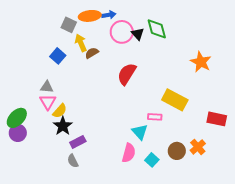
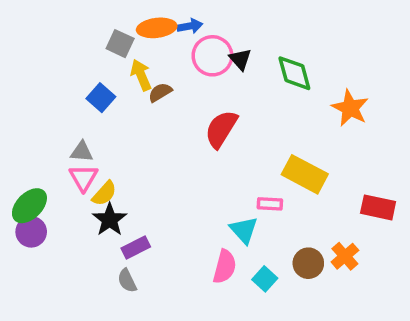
green diamond: (157, 29) -> (294, 73), moved

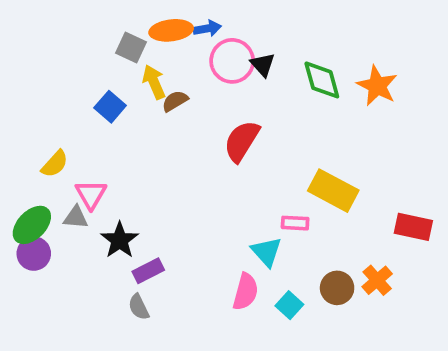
orange star: (350, 108) -> (377, 86), moved
gray triangle: (82, 152) -> (76, 217), moved
yellow semicircle: (104, 193) -> (55, 164), moved

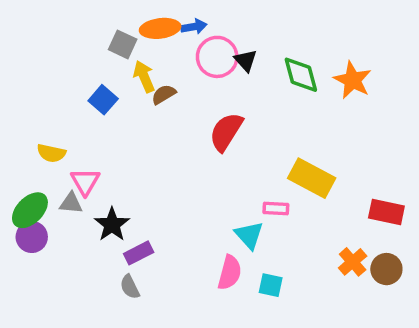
yellow semicircle: (55, 164) -> (51, 153), turned 60
brown circle: (337, 288) -> (386, 269), moved
cyan square: (289, 305) -> (271, 285), turned -30

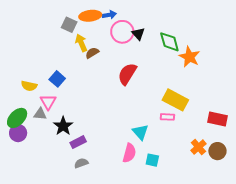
orange star: (353, 80) -> (189, 57), moved
blue square: (103, 100) -> (57, 79), moved
pink rectangle: (276, 208) -> (167, 117), moved
gray semicircle: (130, 287) -> (81, 163), moved, turned 96

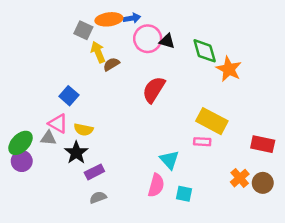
black triangle: (138, 34) -> (167, 41), turned -32
yellow semicircle: (29, 86) -> (83, 130), moved
pink triangle: (48, 102) -> (58, 124), turned -30

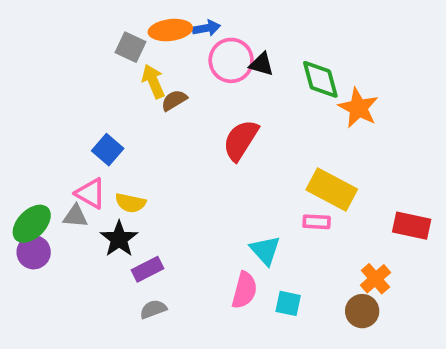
brown circle: (263, 183) -> (362, 311), moved

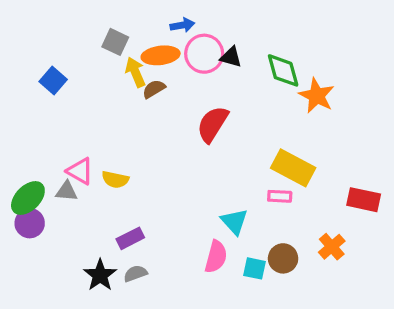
orange ellipse: (170, 30) -> (161, 55), moved
blue square: (108, 150) -> (53, 81), moved
black star: (119, 239) -> (100, 275), moved
brown circle: (362, 311) -> (283, 258), moved

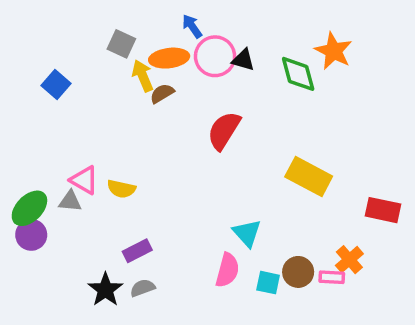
blue arrow: (182, 25) -> (192, 26), turned -115
orange star: (317, 96) -> (333, 51), moved
pink rectangle: (280, 196) -> (332, 277), moved

